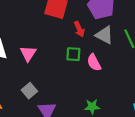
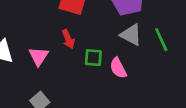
red arrow: (79, 29) -> (68, 39), moved

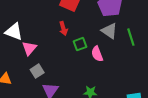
pink triangle: (39, 56) -> (29, 48), moved
green square: (93, 58) -> (80, 44), turned -32

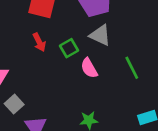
green line: (131, 37) -> (132, 68), moved
green square: (80, 44) -> (69, 48), moved

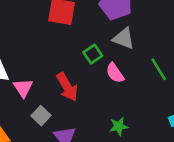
red arrow: (39, 42) -> (67, 87), moved, size x1.5

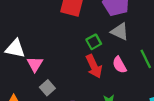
pink semicircle: (115, 73) -> (119, 65), moved
red arrow: (67, 87) -> (94, 66), moved

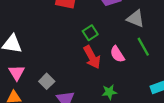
gray triangle: (120, 32) -> (136, 19), moved
pink triangle: (35, 64) -> (17, 73), moved

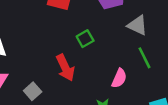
pink semicircle: (117, 54) -> (119, 78), moved, turned -126
red arrow: (92, 57) -> (65, 68), moved

